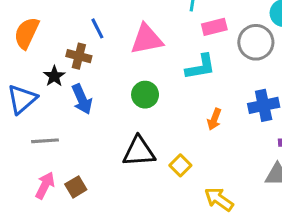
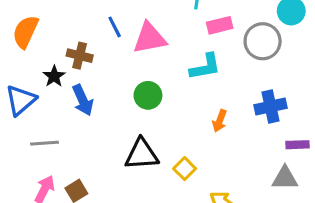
blue line: (97, 28) -> (115, 27), moved

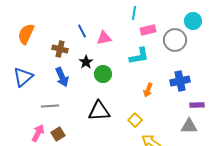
pink triangle: (150, 38) -> (104, 38), size x0.7
black star: (54, 76) -> (86, 62), moved
gray line: (45, 143) -> (50, 106), moved
yellow square: (185, 169) -> (135, 120), moved

